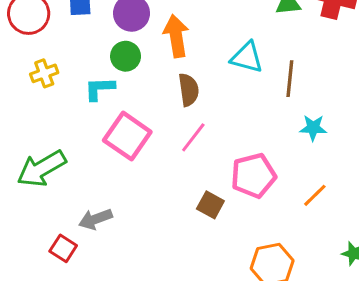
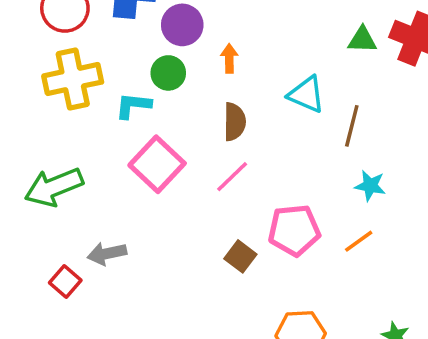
orange arrow: (176, 36) -> (229, 58), size x0.6
yellow cross: (44, 73) -> (73, 79), size x1.8
orange line: (315, 195) -> (359, 241), moved

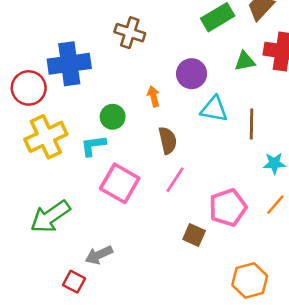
purple circle: (182, 25) -> (192, 74), moved

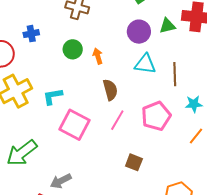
blue cross: (69, 64) -> (31, 34), size x0.5
purple circle: (192, 74) -> (139, 32), moved
green circle: (113, 117) -> (73, 49), moved
pink pentagon: (228, 207) -> (156, 116), moved

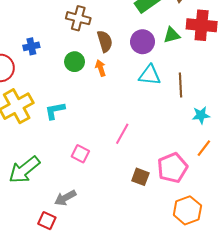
brown semicircle: (110, 90) -> (105, 41), moved
pink pentagon: (156, 116) -> (172, 168), moved
pink square: (75, 125) -> (80, 154), moved, size x0.6

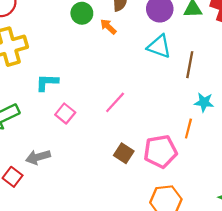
orange arrow: (101, 68) -> (108, 27), turned -42
cyan L-shape: (55, 111) -> (47, 82), moved
orange line: (204, 148) -> (188, 128), moved, turned -36

